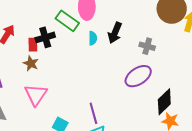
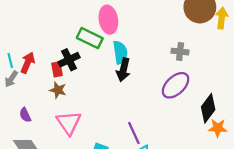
black arrow: (115, 33) -> (123, 70), moved
cyan semicircle: (93, 38) -> (120, 52), size x1.5

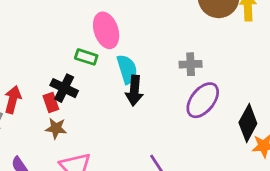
green rectangle: (90, 38) -> (86, 57), size x0.7
gray cross: (180, 52) -> (191, 64), moved
black cross: (69, 60) -> (64, 88), turned -30

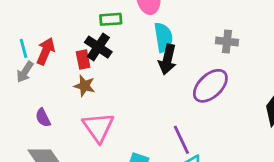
green rectangle: (86, 57) -> (111, 19), moved, turned -30
purple ellipse: (203, 100) -> (210, 86), moved

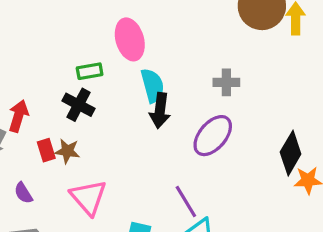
red rectangle: (83, 59) -> (46, 150), moved

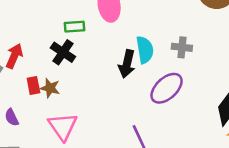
cyan semicircle: (152, 85) -> (145, 50), moved

